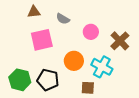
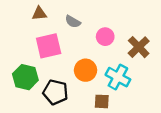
green hexagon: (20, 80) -> (25, 77), moved

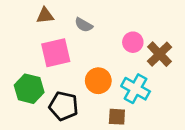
pink circle: (105, 37) -> (133, 42), moved

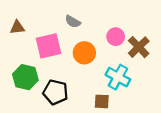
brown triangle: (45, 16) -> (17, 27), moved
orange circle: (98, 81) -> (84, 53), moved

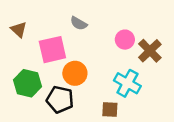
brown triangle: (17, 27) -> (19, 30), turned 49
orange circle: (84, 53) -> (75, 73), moved

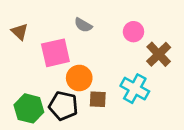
pink circle: (125, 40) -> (133, 32), moved
green hexagon: (27, 83) -> (29, 108), moved
brown square: (110, 109) -> (98, 99), moved

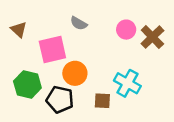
brown cross: (159, 54) -> (152, 37), moved
brown square: (98, 99) -> (102, 101), moved
green hexagon: (29, 108) -> (27, 85), moved

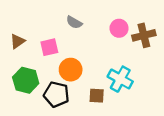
brown triangle: (19, 30) -> (17, 41), moved, turned 42
brown cross: (152, 37) -> (144, 35), turned 30
pink square: (52, 50) -> (49, 47), size x0.7

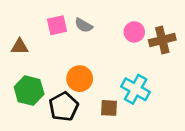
brown triangle: (17, 41) -> (20, 47), turned 35
pink square: (49, 47) -> (57, 25), moved
black pentagon: (56, 94) -> (64, 107), turned 30

